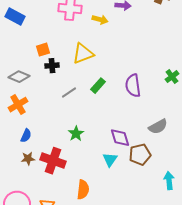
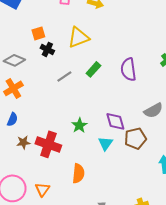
black cross: (52, 66) -> (47, 49), turned 32
green star: (76, 134) -> (79, 125), moved
blue semicircle: (26, 136) -> (12, 119), moved

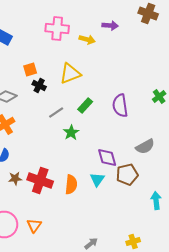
green star: (79, 125) -> (71, 132), moved
orange semicircle: (78, 173) -> (71, 184), moved

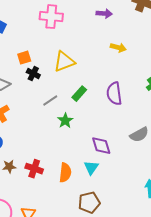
yellow arrow: (87, 40) -> (118, 48), moved
brown pentagon: (127, 174) -> (89, 203), moved
red cross: (40, 180) -> (34, 169), size x0.7

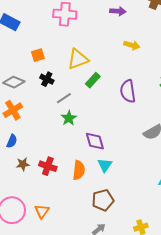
black cross: (33, 74) -> (47, 79), moved
green rectangle: (79, 94) -> (93, 80), moved
green star: (65, 121) -> (69, 118), moved
purple diamond: (101, 146) -> (95, 141), moved

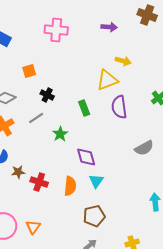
yellow triangle: (78, 59) -> (107, 80), moved
black cross: (47, 79) -> (47, 95), moved
green rectangle: (93, 80) -> (84, 108), moved, turned -63
gray line: (64, 98) -> (36, 118), moved
brown star: (23, 164) -> (18, 172), moved

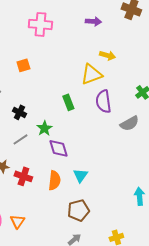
orange square: (29, 71) -> (23, 65), moved
black cross: (47, 95) -> (19, 112), moved
gray line: (36, 118) -> (20, 139), moved
gray semicircle: (144, 148) -> (129, 123), moved
purple diamond: (86, 157) -> (58, 148), moved

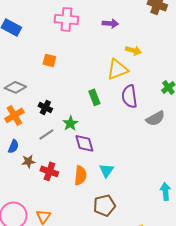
purple arrow: (93, 21) -> (110, 23), moved
orange square: (23, 65) -> (49, 60), turned 32

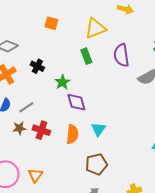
orange square: (49, 60) -> (51, 23), moved
yellow triangle: (117, 69) -> (95, 28), moved
gray line: (46, 134) -> (26, 107), moved
brown star: (28, 161) -> (19, 128), moved

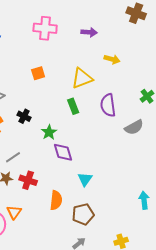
orange square: (51, 23) -> (38, 73), turned -32
orange semicircle: (72, 134) -> (56, 200), moved
orange triangle: (35, 175) -> (14, 212), moved

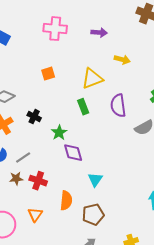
orange triangle: (14, 212) -> (35, 215), moved

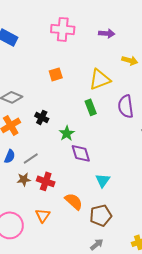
orange semicircle: (66, 201) -> (74, 201), turned -54

